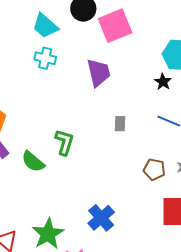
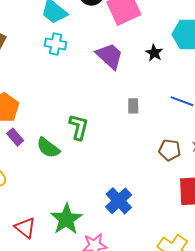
purple trapezoid: (99, 73) -> (110, 56), turned -32
black star: (163, 82) -> (154, 53), moved

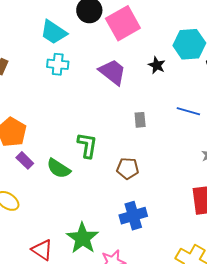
brown pentagon: (170, 150) -> (128, 168), moved
blue cross: (119, 201) -> (133, 216), turned 32

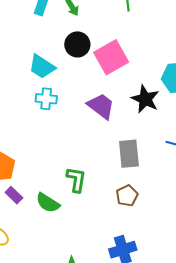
black star: (157, 65) -> (145, 99), size x1.6
gray rectangle: (140, 120) -> (129, 154), size x1.8
brown pentagon: (128, 168) -> (127, 196), moved, turned -30

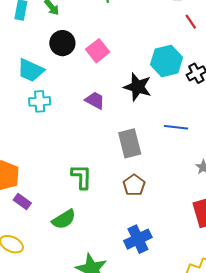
pink square: (111, 57) -> (98, 51), size x0.7
purple trapezoid: (101, 106) -> (95, 100), size x0.7
green semicircle: (48, 203) -> (64, 219), moved, turned -55

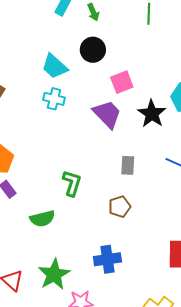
pink square: (98, 51) -> (122, 82), moved
purple trapezoid: (95, 100) -> (107, 114), size x1.5
gray rectangle: (130, 143) -> (128, 165), size x0.7

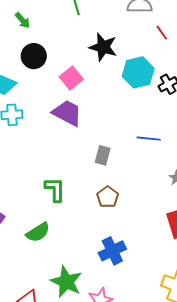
black star: (152, 114) -> (103, 47), moved
gray rectangle: (128, 165) -> (103, 155), turned 30

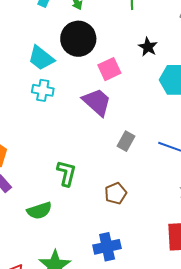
black star: (103, 47) -> (148, 47), size x0.7
black circle: (34, 56) -> (78, 39), size x1.4
gray rectangle: (103, 155) -> (126, 141), moved

